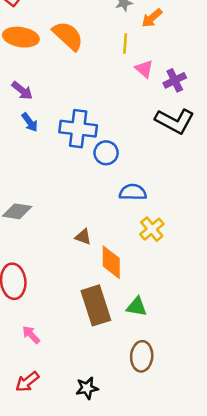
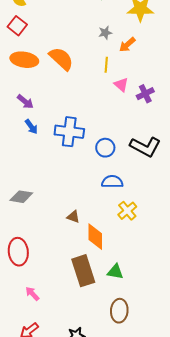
black L-shape: (175, 121) -> (145, 147), moved
blue circle: (106, 153) -> (105, 148), moved

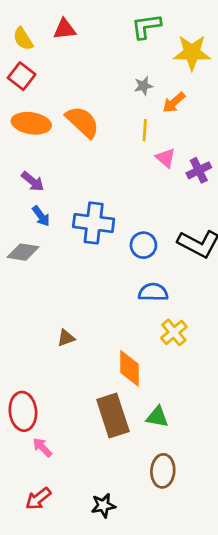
gray diamond: (21, 197) -> (23, 252), moved
brown triangle: (73, 217) -> (66, 338), moved, turned -40
red ellipse: (18, 252) -> (23, 411), moved

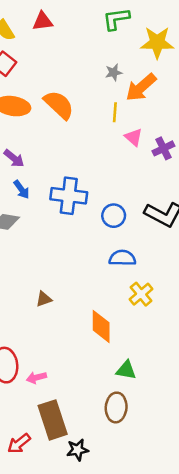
orange arrow: (174, 102) -> (141, 87), size x1.5
brown rectangle: (113, 415) -> (53, 420), moved
pink arrow: (42, 447) -> (36, 378), moved, turned -60
brown ellipse: (163, 471) -> (116, 407), moved

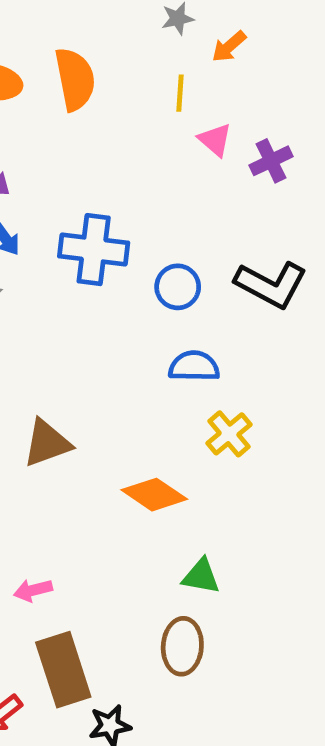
orange arrow: (141, 87) -> (229, 46), size x0.6
orange semicircle: (59, 105) -> (75, 79), turned 36
brown triangle: (44, 299) -> (47, 443), size x1.6
orange diamond: (101, 326) -> (154, 495), turned -56

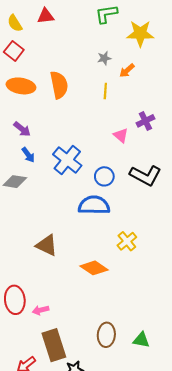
pink triangle: (215, 140) -> (121, 135), moved
blue cross: (94, 250) -> (67, 160), turned 32
blue semicircle: (194, 366) -> (94, 205), moved, size x1.4
brown triangle: (47, 443) -> (47, 245), turned 45
green triangle: (201, 576) -> (141, 340), moved

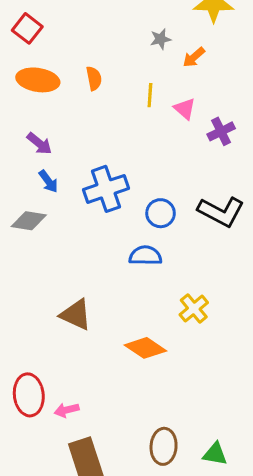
orange semicircle: (59, 85) -> (94, 78), size x0.6
yellow line: (105, 91) -> (150, 95), moved
pink triangle: (121, 135) -> (185, 109), moved
blue cross: (67, 160) -> (106, 189), turned 32
blue semicircle: (94, 205) -> (145, 256), size x0.7

